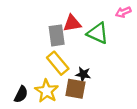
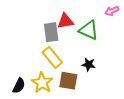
black star: (83, 74) -> (89, 64), moved

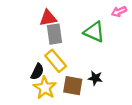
red triangle: (65, 21) -> (48, 18), moved
black star: (89, 64) -> (95, 78), moved
black semicircle: (19, 86) -> (37, 72), moved

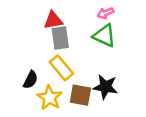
pink arrow: (119, 12) -> (105, 13), moved
black semicircle: (37, 72) -> (31, 80), moved
black star: (95, 78) -> (105, 87), size x1.5

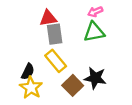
green triangle: (104, 36) -> (94, 32), turned -35
brown square: (80, 95) -> (73, 85), turned 36
yellow star: (50, 98) -> (31, 88), moved

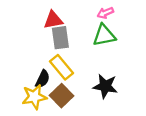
black semicircle: (28, 72) -> (43, 79), moved
brown square: (73, 85) -> (62, 96), moved
yellow star: (31, 88) -> (34, 97), turned 30

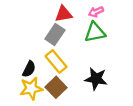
red triangle: (53, 20) -> (64, 14), moved
gray rectangle: (60, 38) -> (55, 34), turned 42
black semicircle: (43, 79) -> (29, 69), moved

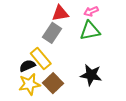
yellow rectangle: (56, 61) -> (41, 59), moved
black semicircle: (29, 69) -> (27, 66), turned -140

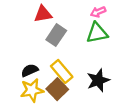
red triangle: (60, 13) -> (43, 14), moved
yellow rectangle: (41, 59) -> (62, 71), moved
black star: (91, 75) -> (98, 80), turned -30

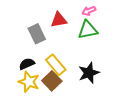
red triangle: (43, 14) -> (59, 20), moved
gray rectangle: (56, 35) -> (37, 34), moved, turned -60
yellow star: (32, 90) -> (29, 82), turned 30

